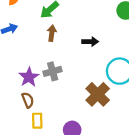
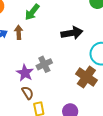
brown arrow: (52, 33) -> (19, 32), moved
black arrow: (90, 42) -> (72, 33), size x1.5

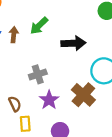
green arrow: (32, 12) -> (39, 26), moved
purple star: (25, 73) -> (49, 100), moved

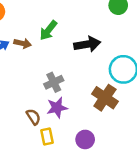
brown arrow: (14, 35) -> (23, 43), turned 105
purple star: (49, 100) -> (57, 108), moved, turned 30

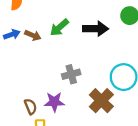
black arrow: (87, 44) -> (96, 29), moved
gray cross: (54, 82) -> (71, 74), moved

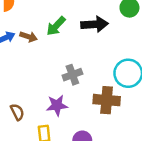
brown cross: (101, 101) -> (107, 100), turned -35
brown semicircle: (31, 107) -> (17, 112), moved

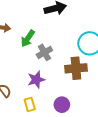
green arrow: (56, 26) -> (28, 38), moved

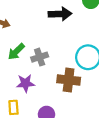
green arrow: (28, 38) -> (16, 52), moved

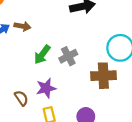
purple star: (25, 83) -> (46, 88), moved

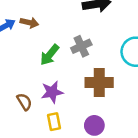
gray cross: (68, 56) -> (81, 46), moved
brown cross: (103, 76) -> (99, 83), moved

